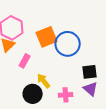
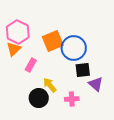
black square: (90, 72) -> (83, 70), moved
purple triangle: (91, 89) -> (96, 84), moved

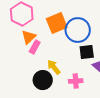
orange triangle: (14, 49) -> (29, 37), moved

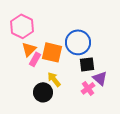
orange square: (57, 23) -> (52, 52), moved, turned 35
pink cross: (76, 81) -> (88, 88), moved, turned -32

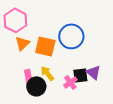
pink rectangle: (35, 59) -> (28, 76), moved, turned -40
black square: (87, 64) -> (80, 75), moved
pink cross: (88, 88) -> (70, 82), moved

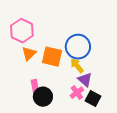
purple triangle: (93, 72) -> (85, 80), moved
yellow arrow: (47, 73) -> (77, 66), moved
black square: (80, 75) -> (93, 99), moved, turned 35

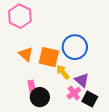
pink hexagon: (22, 31) -> (20, 16), moved
orange triangle: (29, 54) -> (26, 54), turned -35
yellow arrow: (77, 66) -> (63, 72), moved

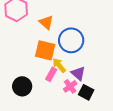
orange triangle: (26, 54) -> (46, 22), moved
pink rectangle: (32, 87) -> (51, 74), moved, turned 40
black circle: (40, 97) -> (22, 86), moved

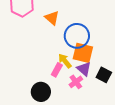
orange square: (45, 50) -> (83, 53), moved
black circle: (22, 86) -> (41, 92), moved
black square: (86, 92) -> (104, 75), moved

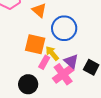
orange square: (83, 53) -> (35, 44), moved
pink cross: (76, 82) -> (63, 74), size x1.5

